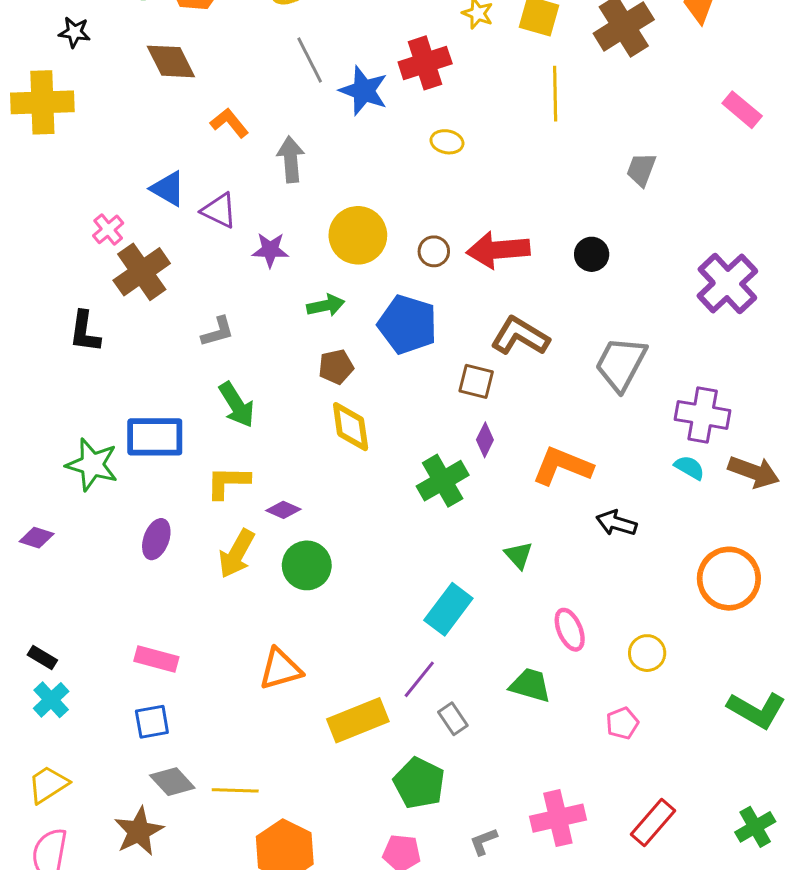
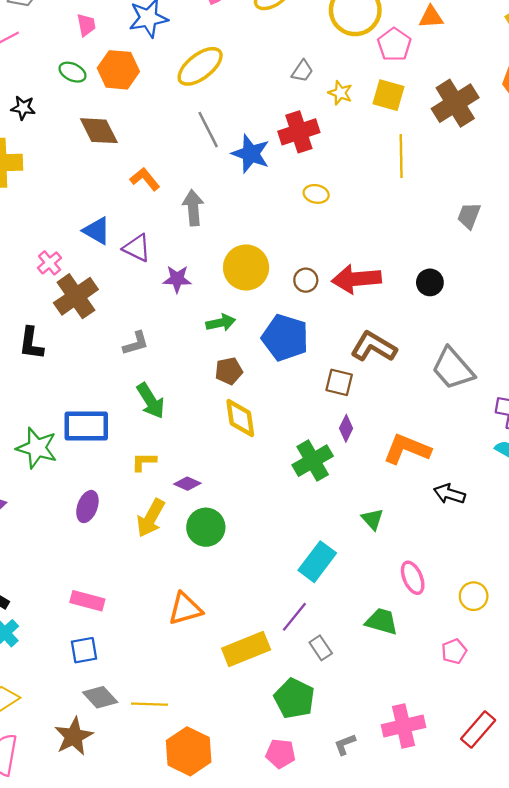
gray trapezoid: (621, 364) -> (453, 369), turned -69
yellow L-shape: (228, 482) -> (144, 462), size x0.7

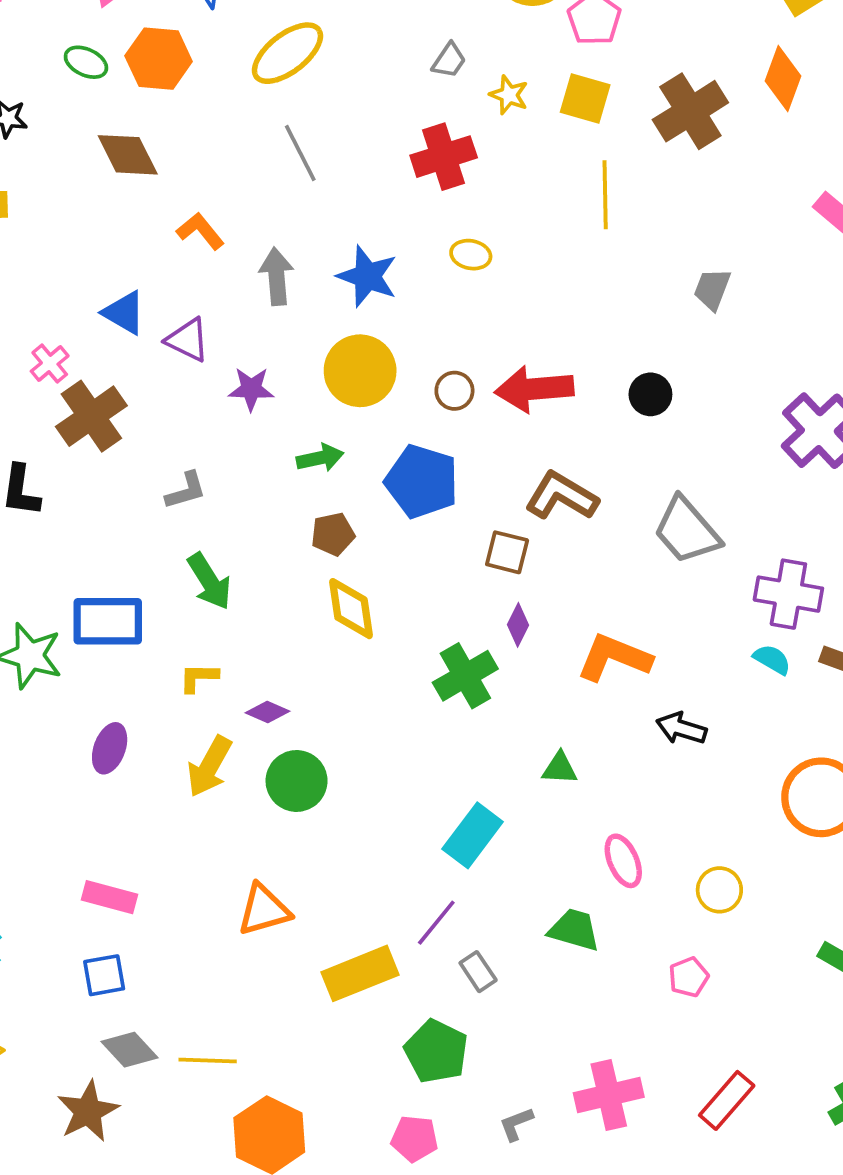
blue star: (251, 154) -> (367, 276), moved
green triangle: (372, 519) -> (560, 768), turned -45

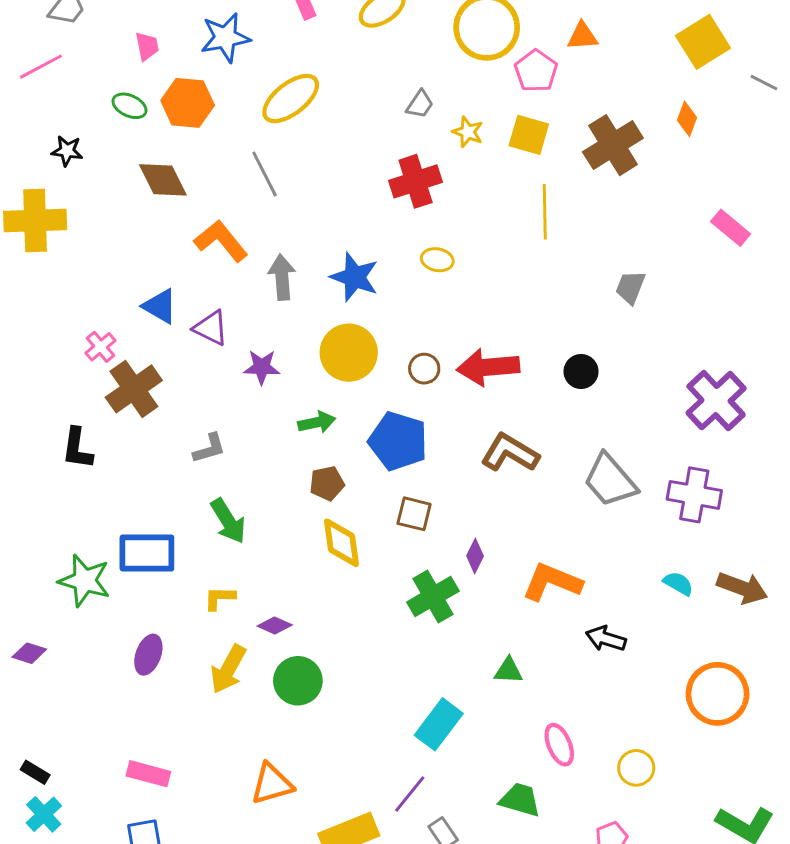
orange diamond: (783, 79) -> (687, 119), size x0.7
gray line: (300, 153) -> (265, 174), moved
orange L-shape: (200, 231) -> (221, 241), size x1.4
brown square: (507, 552) -> (414, 514), moved
purple cross: (788, 594) -> (694, 495), moved

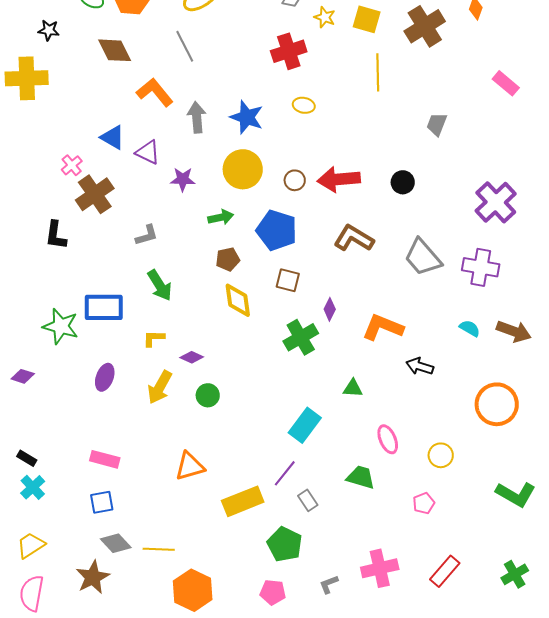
green circle: (298, 681) -> (208, 395), size x0.7

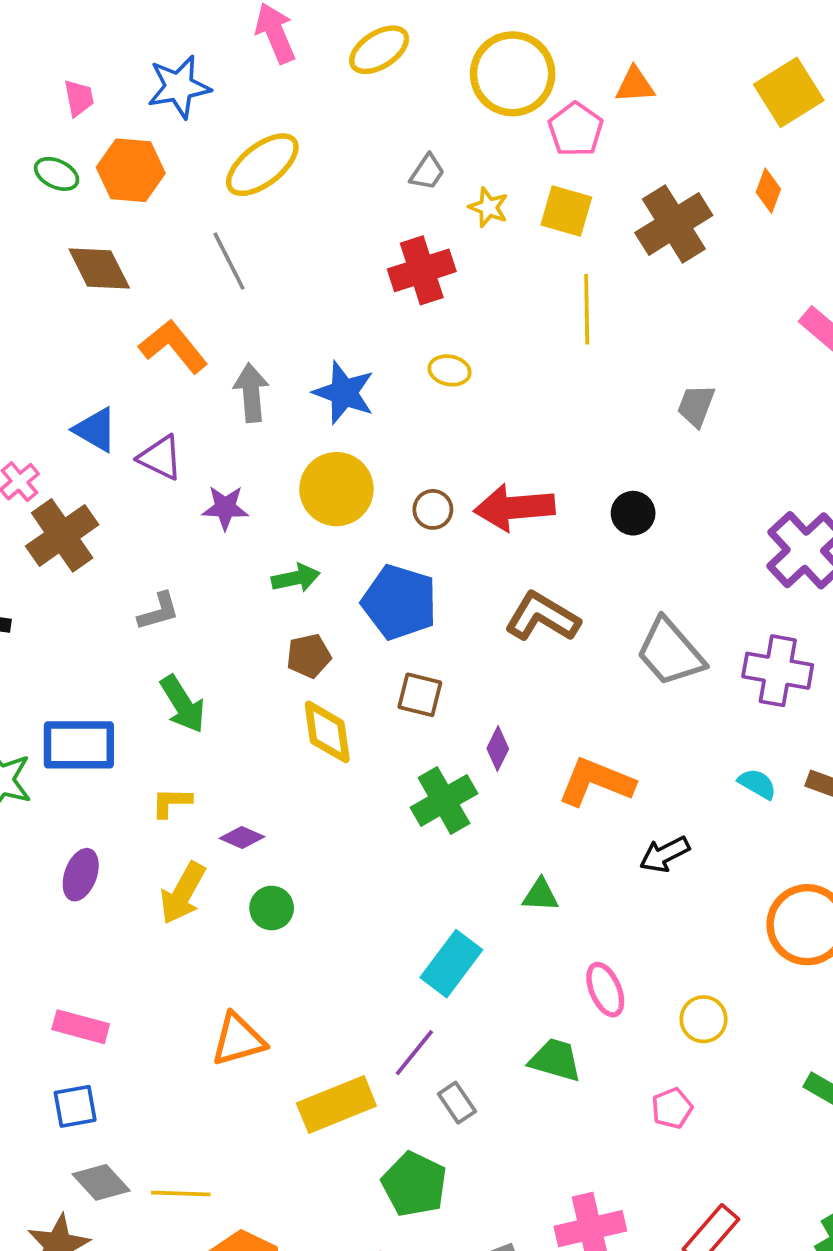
black arrow: (420, 366) -> (665, 854), turned -44

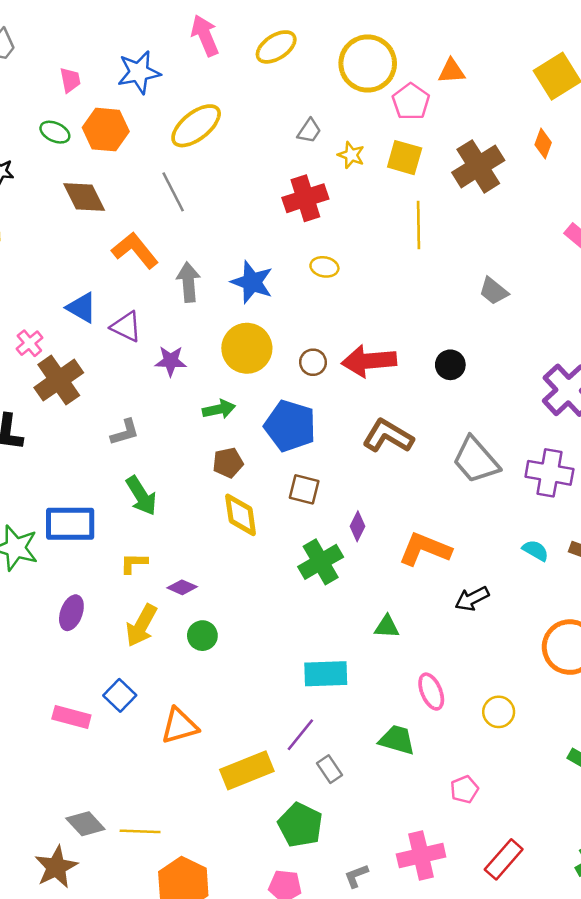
gray trapezoid: (696, 406) -> (494, 291), turned -72
cyan rectangle: (451, 964) -> (326, 674), turned 51
blue square: (75, 1106) -> (120, 695), moved, turned -36
pink pentagon: (672, 1108) -> (464, 789), moved

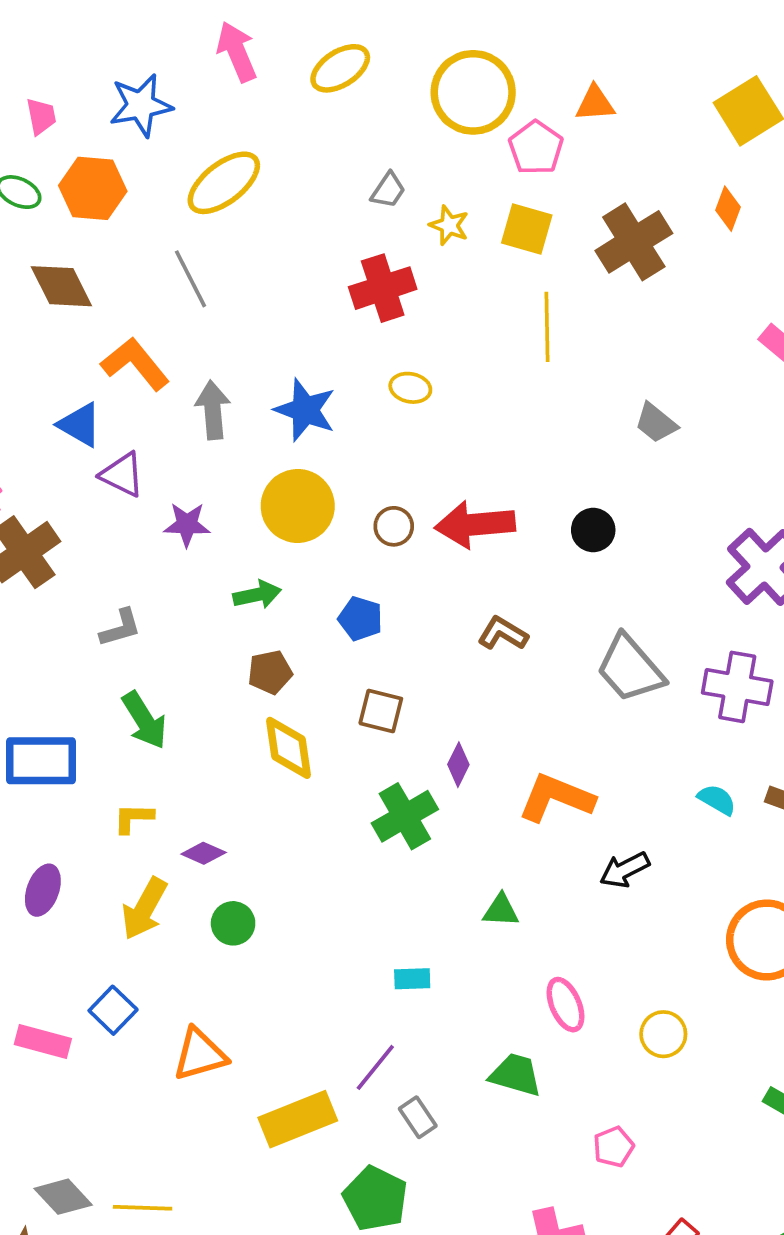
blue triangle: (82, 308) -> (80, 425), moved
blue pentagon: (290, 426) -> (360, 619), size x0.6
brown L-shape: (388, 436) -> (503, 633), size x0.7
cyan rectangle: (326, 674) -> (412, 979), size x0.6

